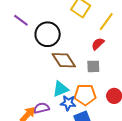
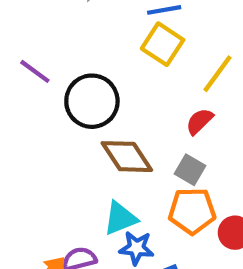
gray square: (93, 66) -> (190, 170), turned 32
orange pentagon: (85, 95) -> (192, 211), moved

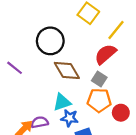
purple line: (35, 71) -> (15, 68), moved
red semicircle: (200, 121) -> (105, 54), size x1.5

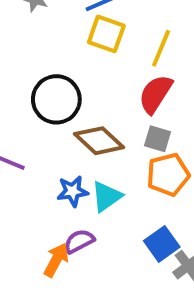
blue star: (69, 118) -> (72, 191), moved

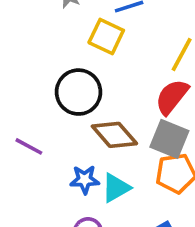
yellow square: (106, 34) -> (106, 36), moved
gray square: (158, 139) -> (169, 139), size x1.5

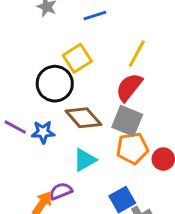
yellow square: (106, 36) -> (77, 58), moved, turned 32
blue star: (85, 180) -> (43, 132), moved

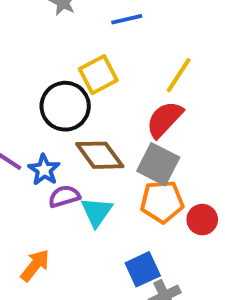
blue star: (43, 132) -> (44, 170), turned 30
cyan triangle: (85, 160) -> (97, 212), turned -30
purple semicircle: (61, 191) -> (64, 196), moved

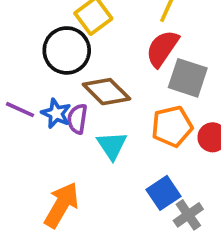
gray square: (158, 164) -> (188, 78), moved
purple semicircle: (64, 196) -> (77, 119), moved, turned -56
orange arrow: (35, 265) -> (61, 205), size x1.4

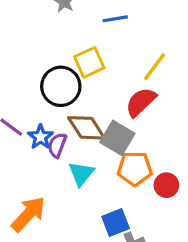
gray square: (188, 78) -> (117, 138), moved

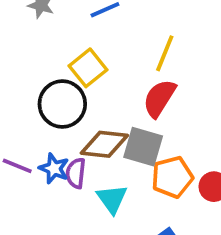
brown diamond: (86, 128) -> (104, 144), turned -36

